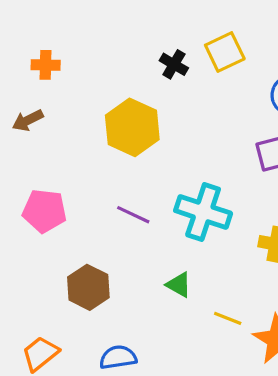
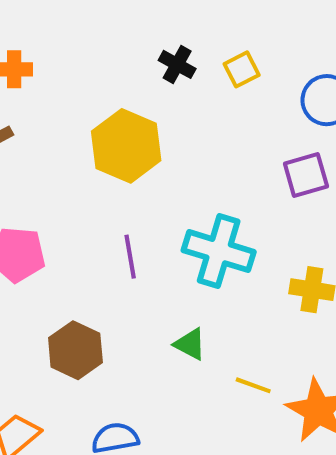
yellow square: (225, 52) -> (242, 69), moved, size x0.7
purple line: (133, 215) -> (130, 257), turned 56

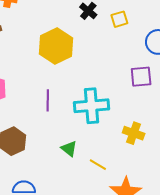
cyan cross: (219, 251) -> (92, 106), turned -32
yellow line: (253, 385) -> (98, 165), moved

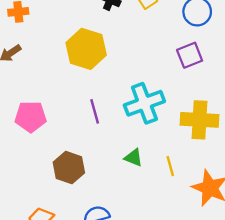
yellow cross: (134, 133) -> (200, 120), size x1.5
yellow line: (98, 165) -> (170, 166), turned 60

